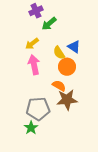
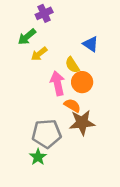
green arrow: (49, 24) -> (27, 37), moved
blue triangle: (74, 47) -> (91, 44), moved
pink arrow: (34, 65) -> (58, 83), moved

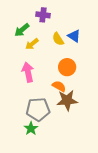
purple cross: (44, 13) -> (43, 15), moved, turned 32
yellow semicircle: (72, 65) -> (58, 39), moved
pink arrow: (58, 83) -> (28, 72), moved

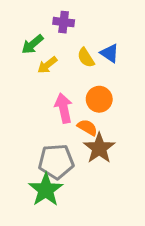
pink arrow: (28, 72) -> (64, 108), moved
brown star: (67, 100) -> (99, 148), turned -30
green star: (31, 128) -> (46, 190), size x1.6

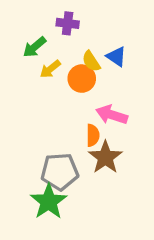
orange circle: (99, 99) -> (82, 79), moved
pink arrow: (64, 108) -> (112, 115), moved, turned -60
orange semicircle: (87, 127) -> (93, 135), turned 60

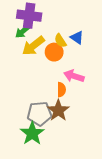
purple cross: (68, 23) -> (29, 16), moved, size x1.6
yellow arrow: (50, 69) -> (33, 46), size x1.6
brown star: (105, 157) -> (58, 110), moved

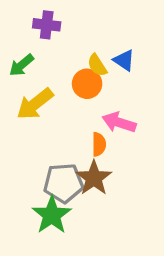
purple cross: (29, 16) -> (47, 25), size x0.7
green arrow: (23, 31) -> (21, 65), moved
yellow arrow: (33, 46) -> (35, 104), moved

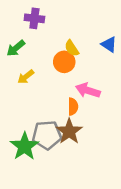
blue triangle: (124, 60) -> (109, 44), moved
yellow arrow: (35, 104) -> (26, 77), size x0.6
green star: (52, 215) -> (24, 146), moved

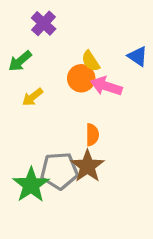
purple cross: (34, 18) -> (44, 23), turned 36
pink arrow: (88, 90) -> (106, 86), moved

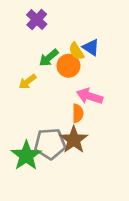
blue triangle: (138, 56) -> (91, 47), moved
green arrow: (20, 61) -> (49, 58), moved
pink arrow: (106, 86) -> (90, 96), moved

